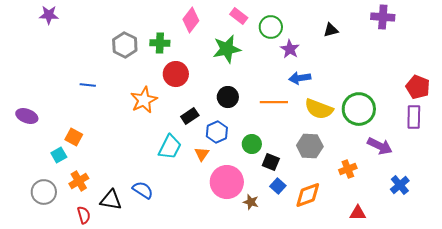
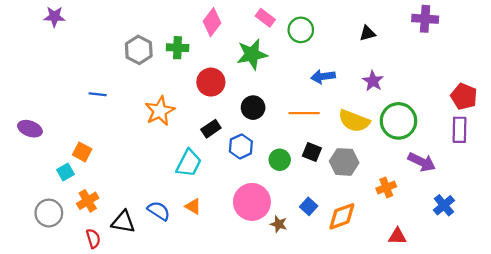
purple star: (290, 49) -> (373, 81), moved
red circle: (176, 74) -> (211, 82), moved
blue arrow: (300, 78) -> (323, 76), moved
orange triangle: (202, 154) -> (193, 206), moved, turned -35
black square: (271, 162) -> (312, 152), moved

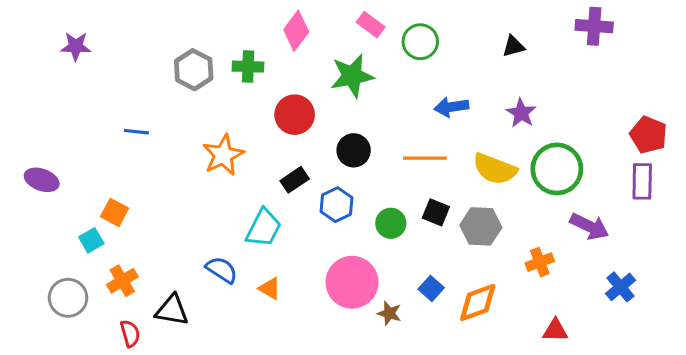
purple star: (54, 17) -> (76, 46), moved
blue semicircle: (159, 211) -> (222, 270), moved

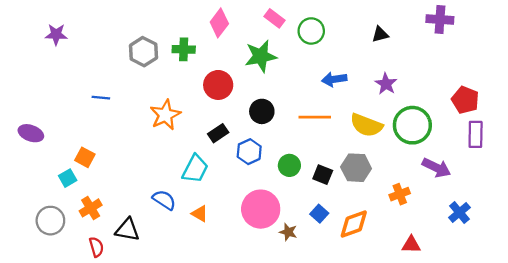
red pentagon: (648, 135) -> (465, 100), moved
black square: (436, 212) -> (323, 175), moved

